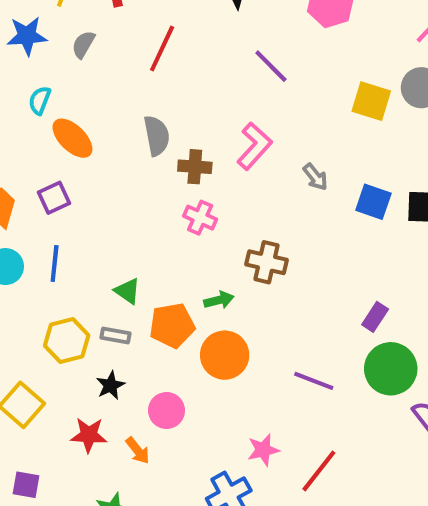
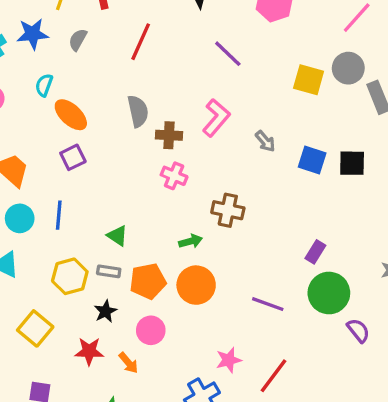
purple square: (54, 198) -> (73, 157), moved
orange pentagon: (172, 325) -> (148, 281), moved

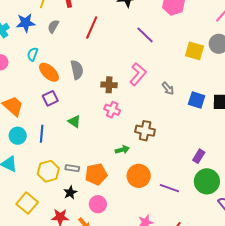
gray semicircle: (138, 111) -> (77, 70), moved
green triangle: (117, 236) -> (74, 121), moved
orange circle: (196, 285) -> (139, 176), moved

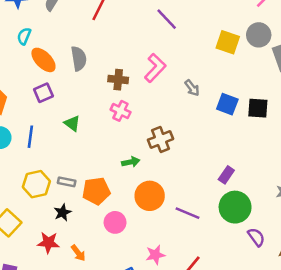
brown cross: (145, 131) -> (161, 139), turned -36
pink circle: (98, 204) -> (115, 222), moved

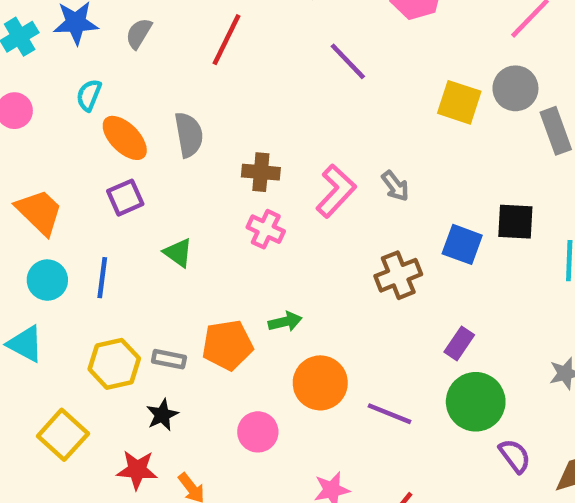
pink L-shape: (155, 68) -> (336, 191), moved
blue square: (227, 104) -> (462, 244), moved
brown cross: (161, 139) -> (398, 275), moved
orange pentagon: (96, 191) -> (227, 345), moved

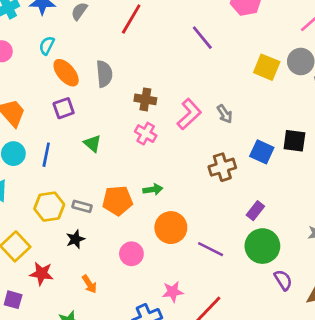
red star: (137, 470) -> (42, 274), moved

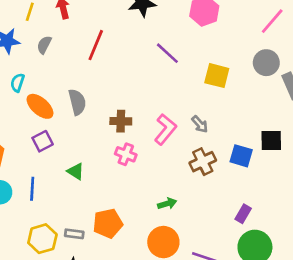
yellow square: (267, 67) -> (217, 76), moved
brown cross: (222, 167) -> (203, 162), moved
green arrow: (153, 189) -> (167, 204), moved

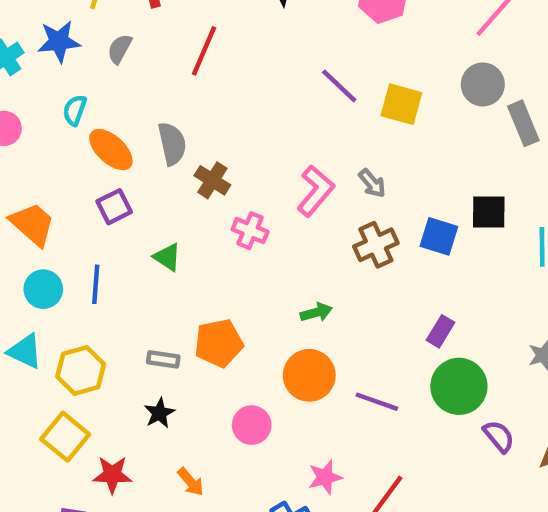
purple line: (167, 53) -> (339, 86), moved
brown cross: (121, 121) -> (212, 180), moved, turned 30
yellow hexagon: (42, 239) -> (81, 370), moved

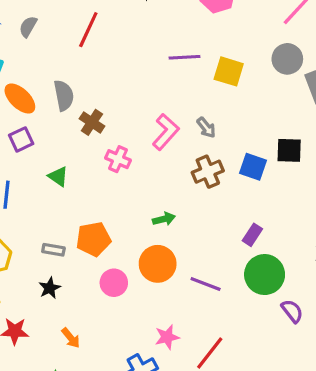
purple line: (339, 86) -> (184, 57), turned -48
pink circle: (252, 425) -> (114, 283), moved

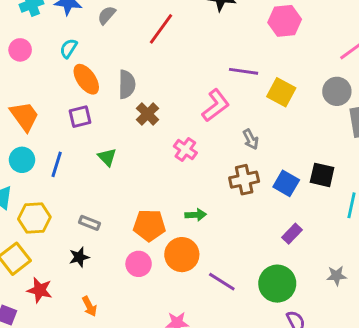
pink L-shape: (166, 132) -> (216, 105), moved
pink cross: (118, 159) -> (185, 150), moved
purple rectangle: (252, 235) -> (292, 234), moved
orange pentagon: (93, 239) -> (149, 225), moved

